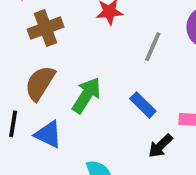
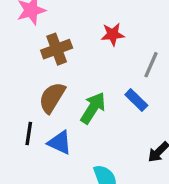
blue rectangle: (143, 105) -> (136, 100), moved

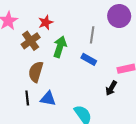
red star: (113, 34) -> (46, 22), moved
green arrow: (93, 108) -> (60, 47), moved

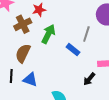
gray line: (92, 35) -> (86, 34), moved

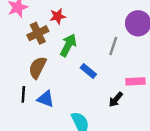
blue rectangle: (73, 50) -> (88, 71), moved

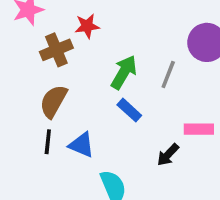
green arrow: (68, 45) -> (124, 72), moved
black line: (23, 94) -> (48, 142), moved
blue triangle: (46, 99) -> (81, 145), moved

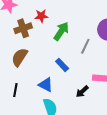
green arrow: (124, 72) -> (61, 31), moved
black line: (48, 142) -> (15, 90), moved
blue triangle: (81, 145) -> (46, 85), moved

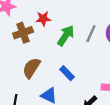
gray line: (85, 46) -> (91, 34), moved
brown semicircle: (20, 57) -> (31, 68), moved

